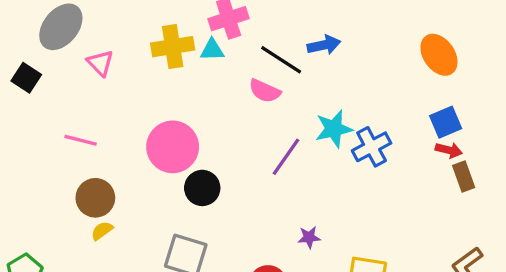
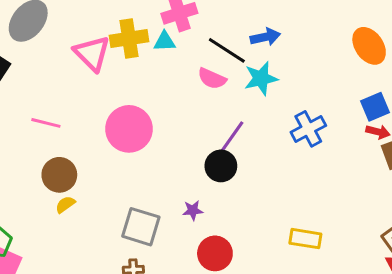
pink triangle: (100, 63) -> (92, 53), moved, size x1.5
cyan star: (334, 129) -> (261, 78), moved
black circle: (202, 188) -> (221, 166), moved
purple star: (309, 237) -> (193, 210), moved

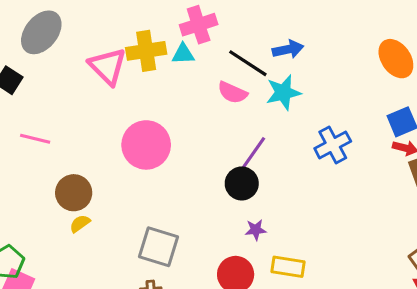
pink line: (46, 123) -> (35, 139), moved
purple star: (193, 210) -> (256, 230), moved
yellow rectangle: (305, 239) -> (288, 267), moved

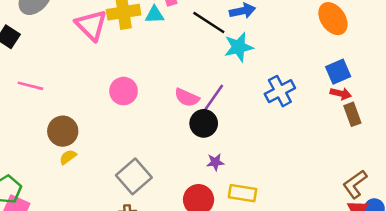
pink semicircle: (232, 93) -> (187, 98), moved
pink circle: (146, 145) -> (124, 91), size x0.7
gray square: (158, 247) -> (134, 176), turned 32

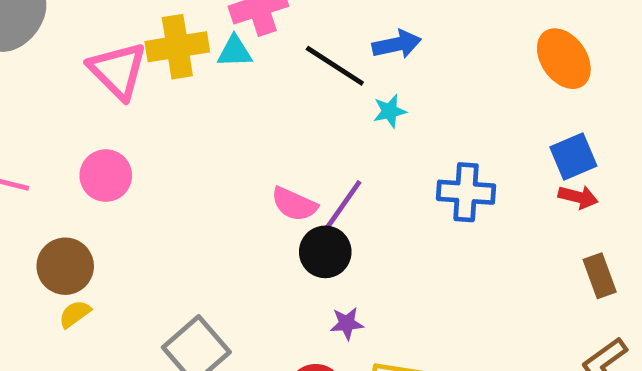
cyan star: (239, 47) -> (390, 111), size x0.6
pink circle: (124, 91) -> (106, 176), moved
blue cross: (280, 91) -> (466, 192), turned 32
brown rectangle: (352, 114) -> (600, 276), moved

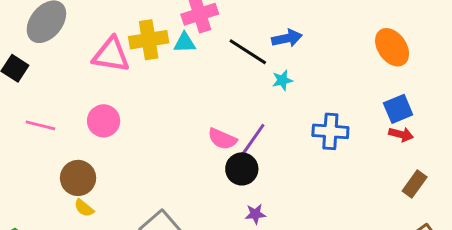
pink triangle: (118, 71) -> (111, 55), turned -36
brown rectangle: (600, 276) -> (415, 184), turned 56
yellow semicircle: (75, 314) -> (84, 208), turned -105

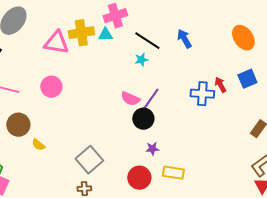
blue arrow: (287, 38) -> (184, 39), moved, turned -108
cyan star: (282, 80) -> (141, 60), moved
red arrow: (401, 134) -> (220, 85), moved, turned -133
brown circle: (78, 178) -> (18, 125), moved

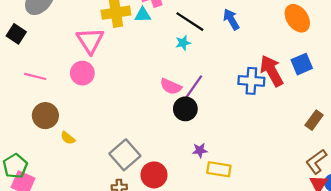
pink triangle: (56, 43) -> (90, 41), moved, turned 48
red arrow: (220, 85) -> (272, 71), size x1.8
purple star: (152, 149) -> (200, 150), moved
red circle: (139, 178) -> (154, 175), moved

